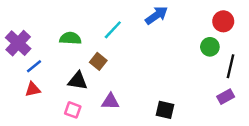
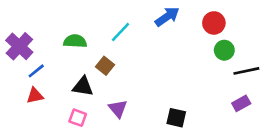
red circle: (223, 21) -> (214, 23), moved
black line: (231, 66) -> (246, 71), turned 65
purple triangle: (110, 101) -> (118, 109), turned 48

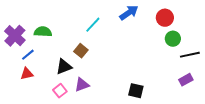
green semicircle: (75, 41) -> (43, 32), moved
black triangle: (83, 87) -> (64, 67), turned -30
purple triangle: (118, 109) -> (82, 85), moved, turned 49
pink square: (78, 118) -> (60, 91), turned 32

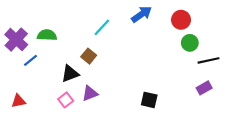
red triangle: (27, 74) -> (18, 101), moved

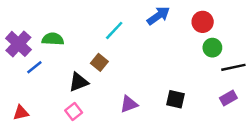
purple triangle: (90, 93) -> (129, 104), moved
black square: (149, 100) -> (176, 99), moved

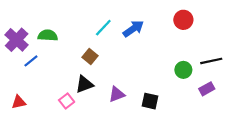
blue arrow: (158, 16) -> (133, 29), moved
green circle: (212, 48) -> (183, 70), moved
black triangle: (79, 82) -> (84, 84), moved
black square: (176, 99) -> (150, 101), moved

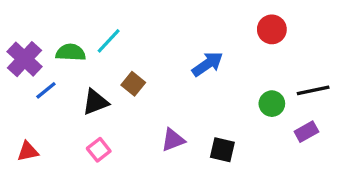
cyan line: (103, 28) -> (109, 41), moved
blue arrow: (133, 29) -> (208, 64), moved
black triangle: (84, 84) -> (95, 102), moved

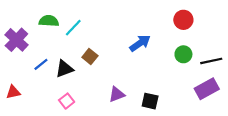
green semicircle: (71, 52) -> (49, 21), moved
blue line: (46, 90) -> (41, 64), moved
green circle: (272, 104) -> (183, 54), moved
purple rectangle: (306, 132) -> (207, 89), size x1.5
red triangle: (28, 151) -> (13, 92), moved

